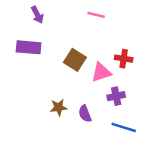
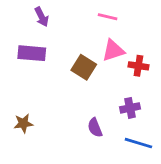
pink triangle: (101, 72) -> (113, 50), moved
brown star: (59, 107) -> (23, 123), moved

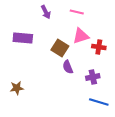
purple arrow: (42, 17) -> (46, 12), moved
purple semicircle: (95, 128) -> (68, 67), moved

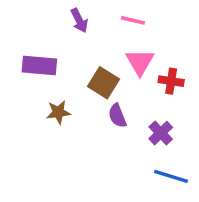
pink triangle: (81, 36) -> (140, 62), turned -42
purple cross: (93, 77) -> (161, 133), turned -32
brown star: (17, 88) -> (58, 112), moved

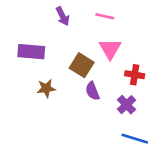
red cross: (171, 81) -> (135, 75), moved

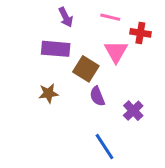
purple rectangle: (31, 52) -> (56, 49), moved
red cross: (135, 75) -> (140, 33), moved
blue line: (135, 139) -> (104, 147), moved, turned 40

